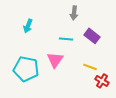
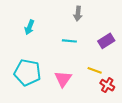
purple rectangle: (92, 36) -> (106, 41), moved, turned -70
pink triangle: (55, 60) -> (63, 79), moved

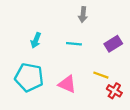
cyan arrow: (29, 27) -> (36, 40), moved
pink triangle: (63, 79) -> (67, 84), turned -42

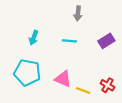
yellow line: (101, 75) -> (83, 90), moved

